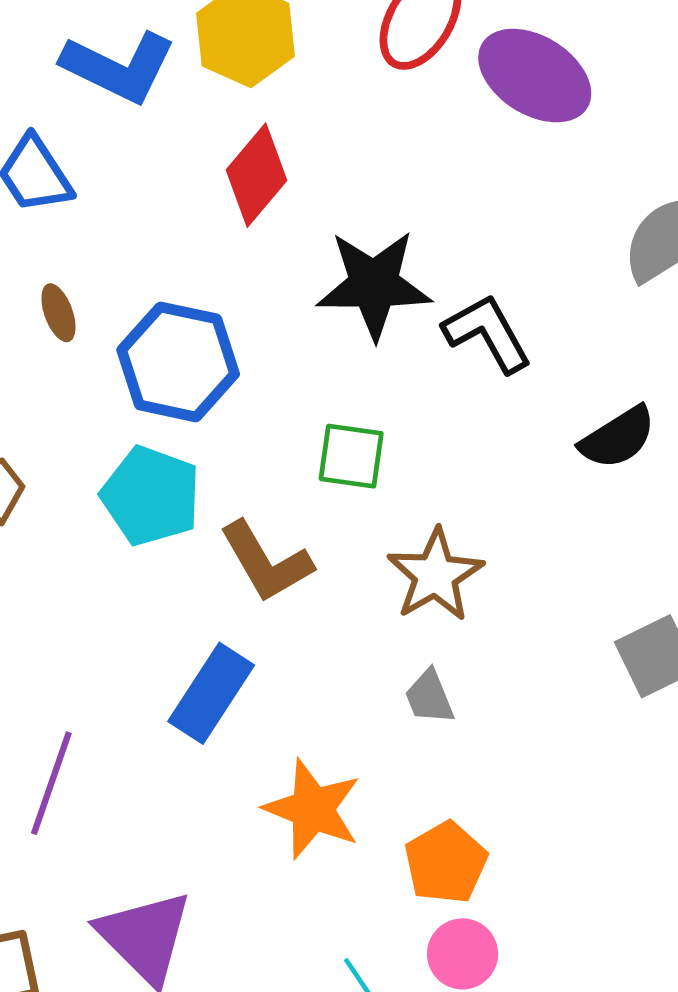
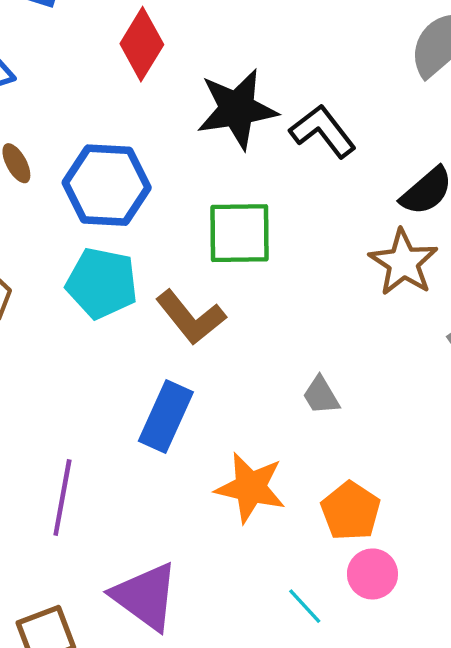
green square: (351, 456) -> (240, 233), size x1.4
brown star: (435, 575) -> (403, 262), moved

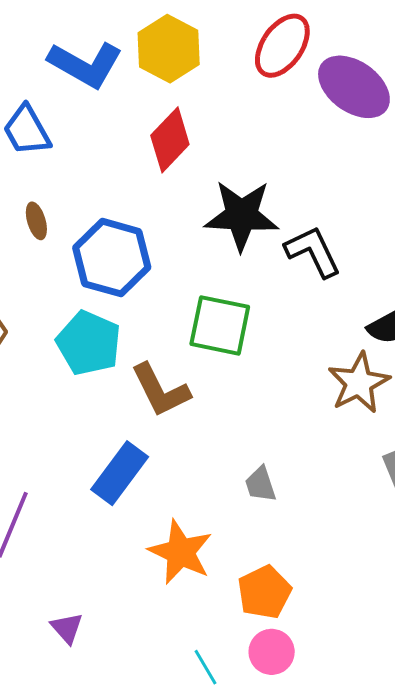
purple triangle: (145, 596) -> (67, 628), size x0.5

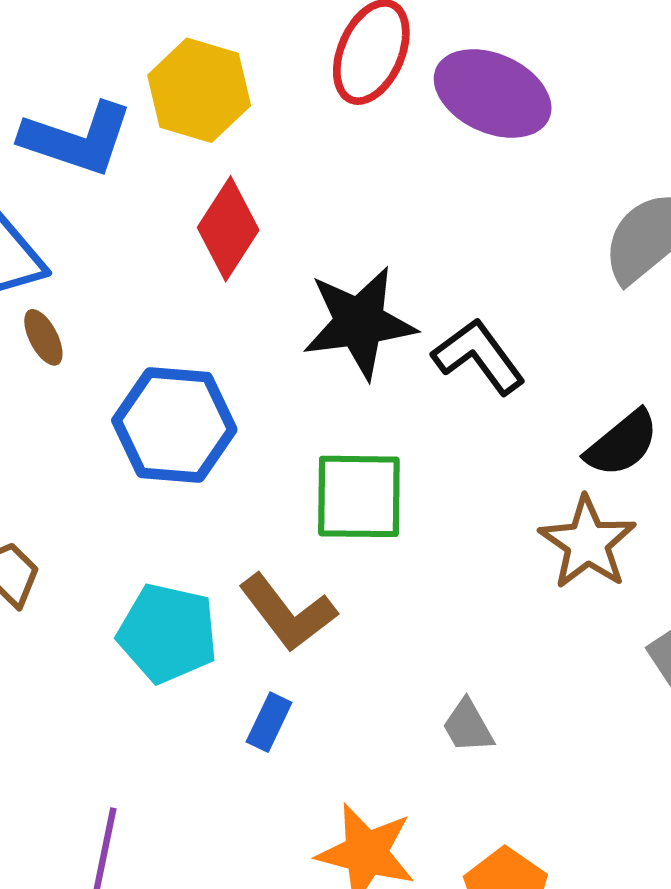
brown ellipse: (36, 221) -> (43, 337), moved
cyan pentagon: (89, 343) -> (168, 633), moved
blue rectangle: (120, 473) -> (269, 722), moved, size x0.6

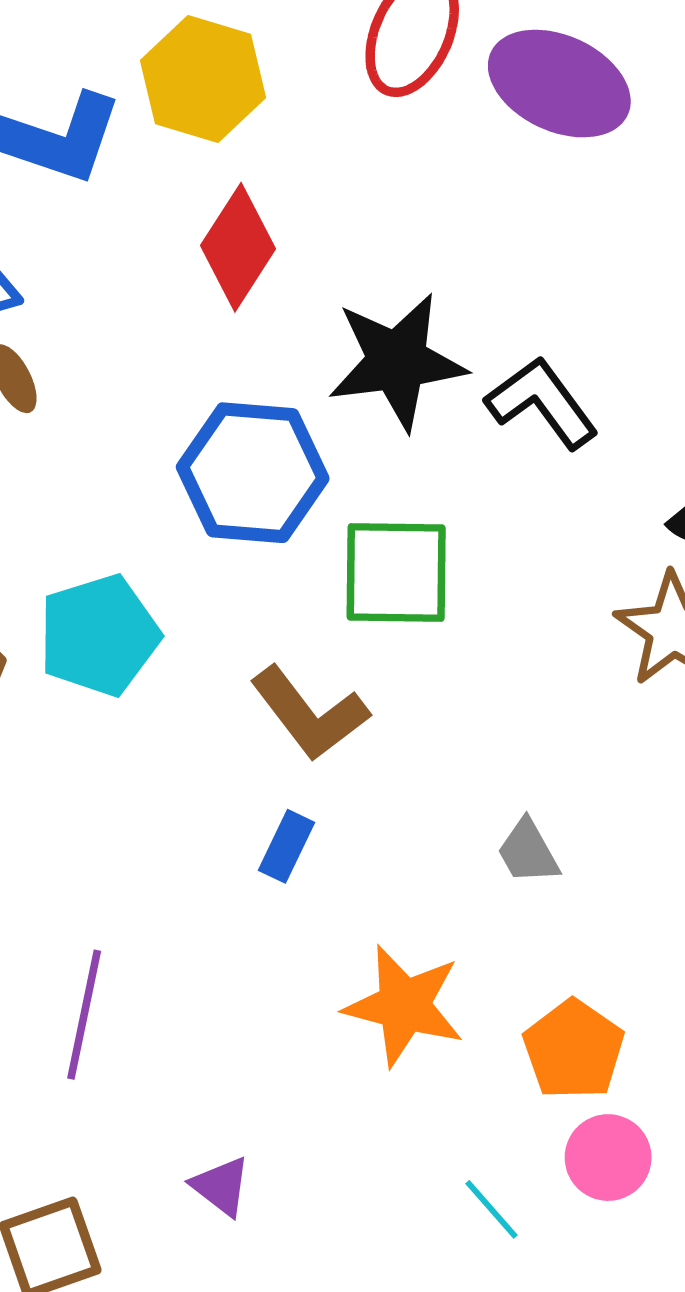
blue hexagon: (174, 425) -> (253, 473), moved
cyan pentagon: (168, 633) -> (99, 635), moved, turned -30

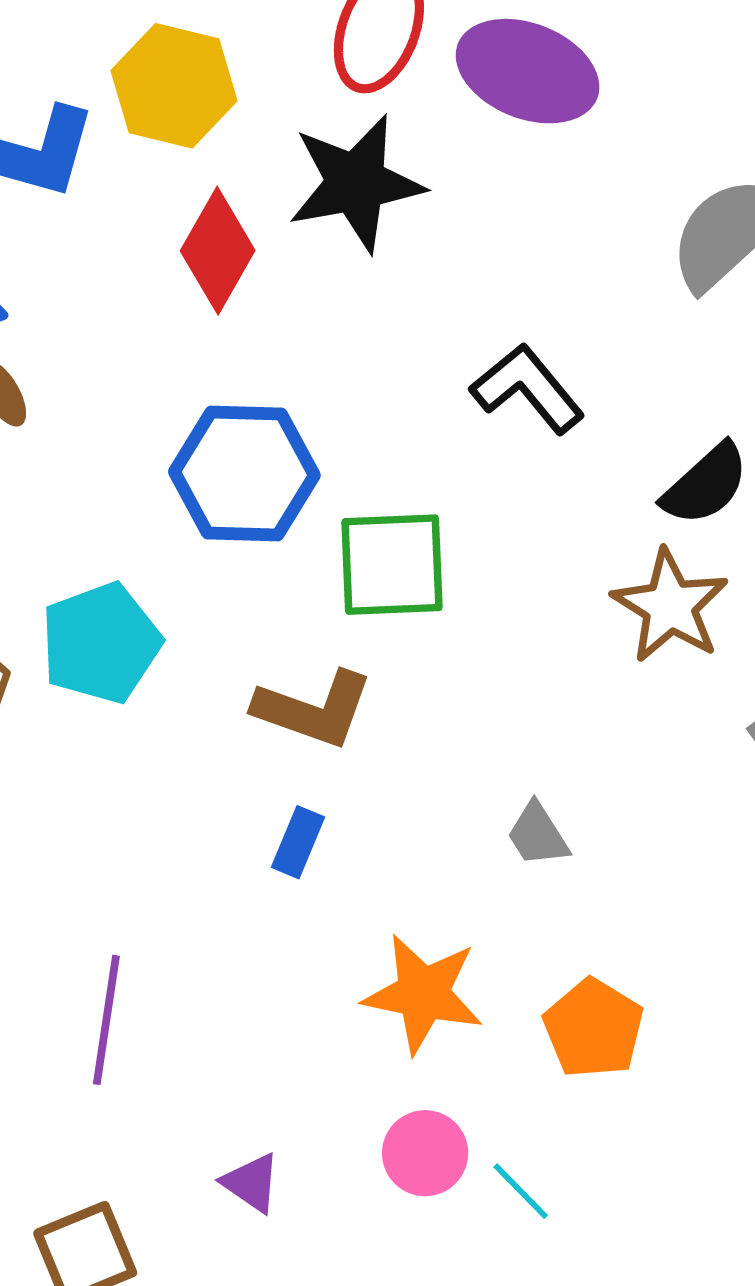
black star: (397, 361) -> (356, 183), moved
brown L-shape: (309, 714) -> (314, 709), turned -30
pink circle: (608, 1158) -> (425, 1153), moved

